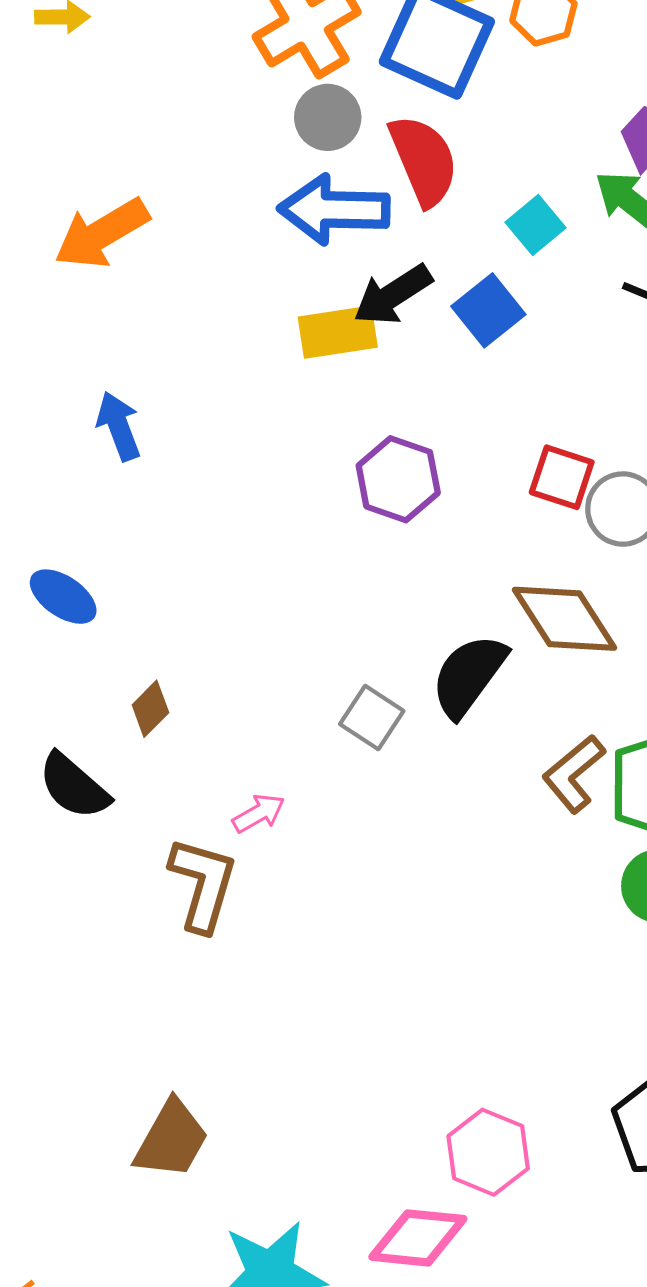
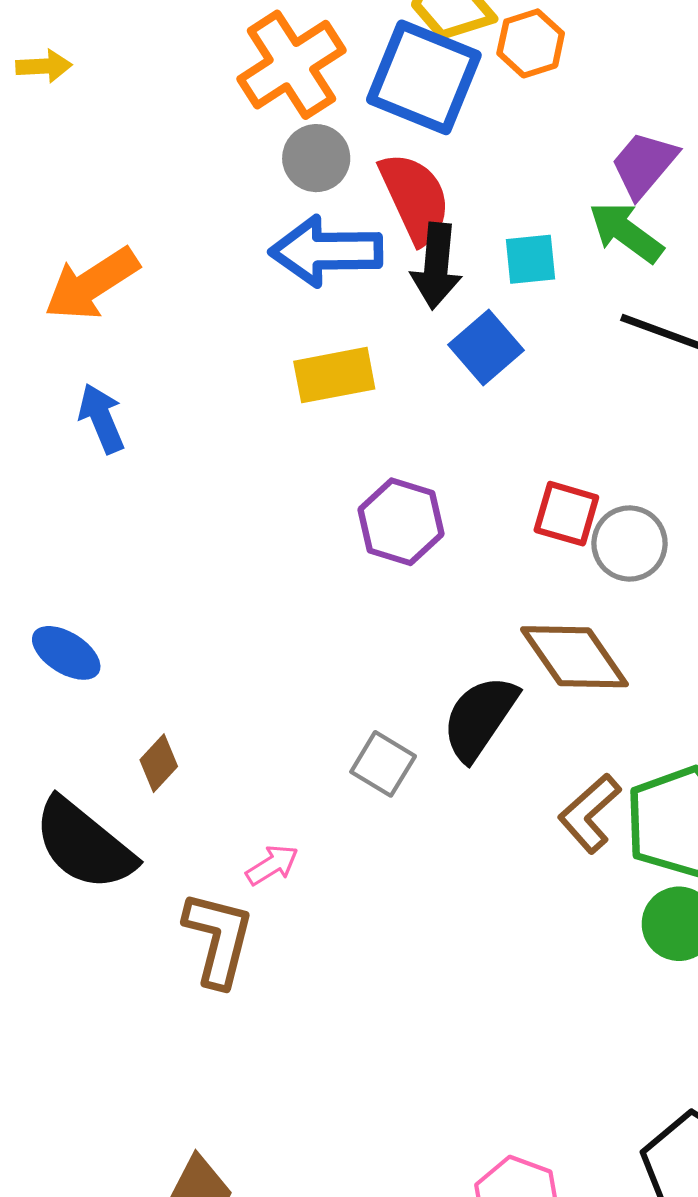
cyan square: (536, 225) -> (531, 259), turned 36
black arrow: (393, 295) -> (436, 266), moved, turned -50
blue arrow: (119, 426) -> (101, 418), moved
black semicircle: (74, 786) -> (84, 844), size x1.4

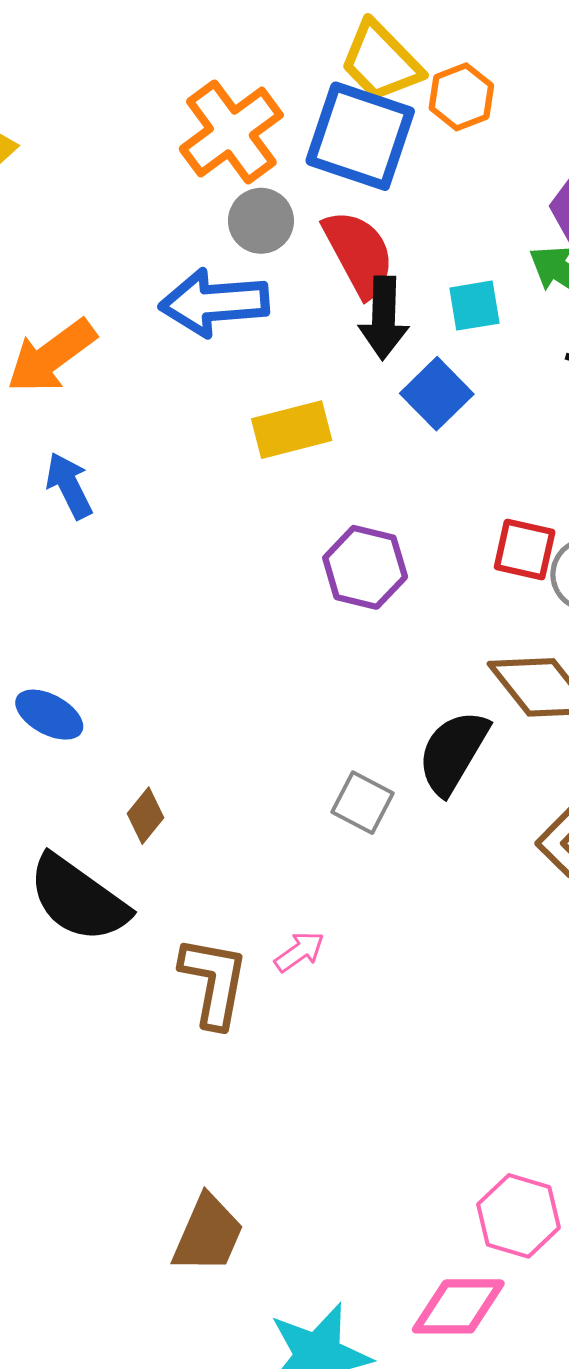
blue arrow: (326, 251) -> (214, 303), moved
pink arrow: (272, 865) -> (299, 952), moved

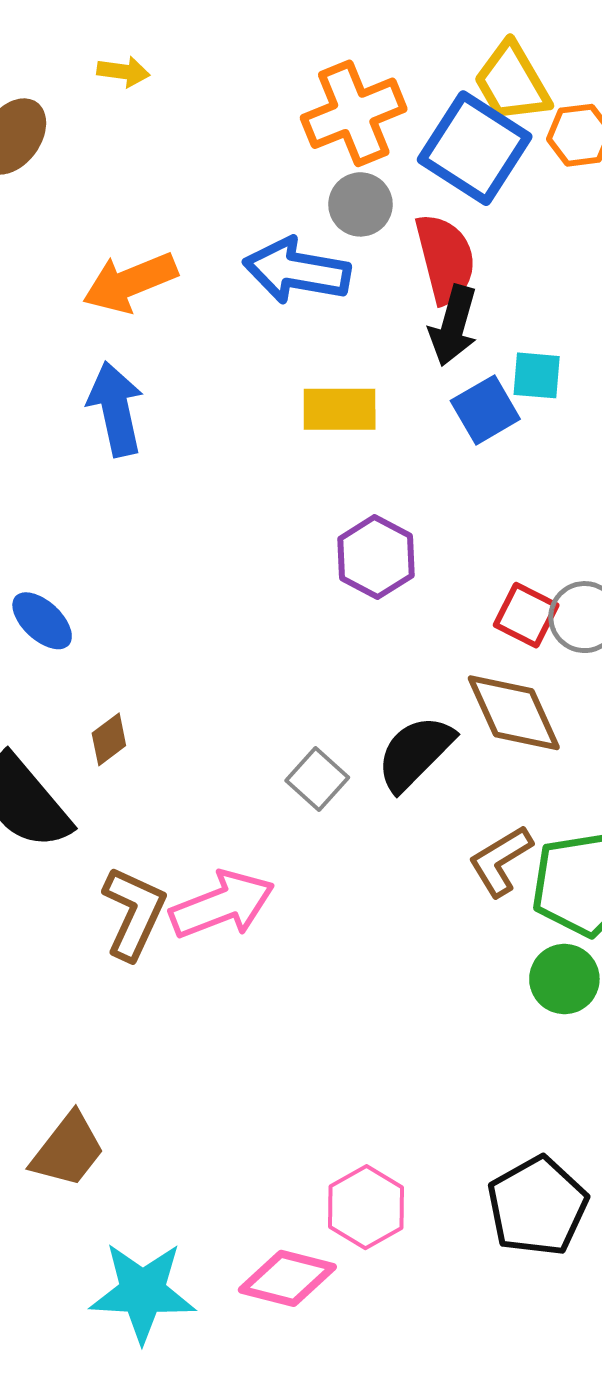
cyan square: (474, 306) -> (537, 375), moved
blue arrow: (69, 486) -> (116, 409), size x1.4
red square: (525, 549) -> (526, 615), moved
pink arrow: (299, 952) -> (222, 905), size x2.0

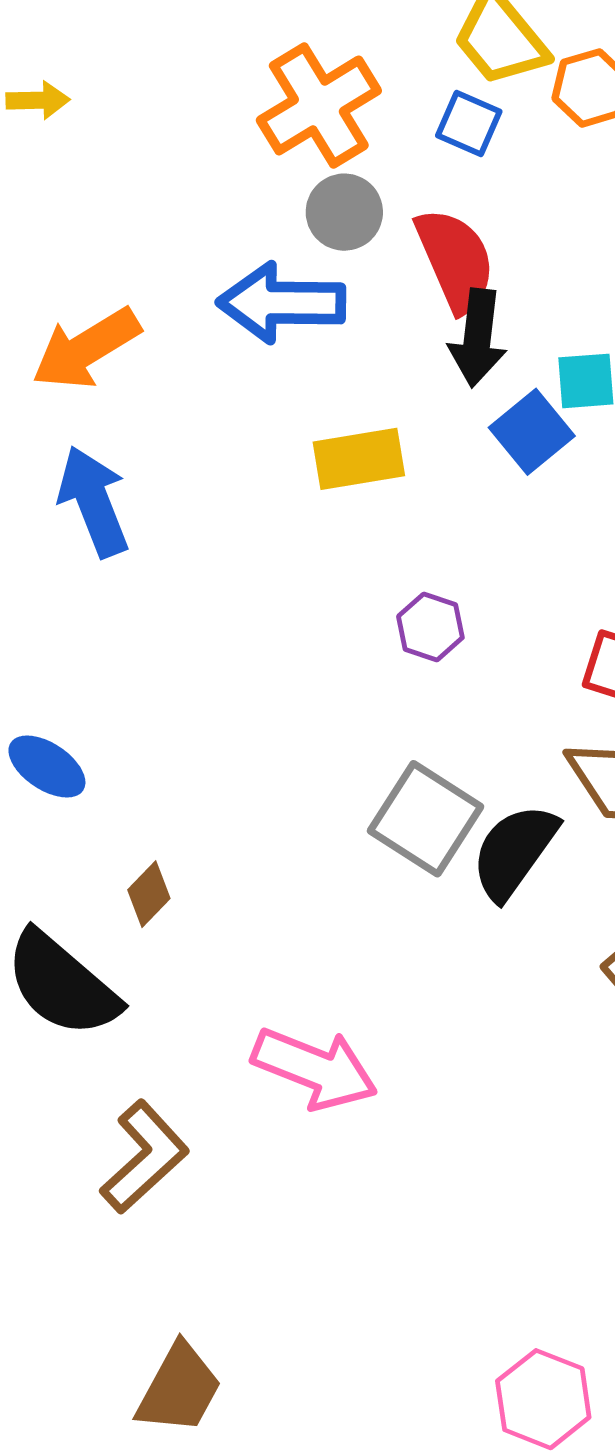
blue square: (475, 148) -> (469, 123), size x0.5
purple hexagon: (376, 557) -> (430, 627), size x0.7
gray square: (317, 779) -> (425, 819), moved, size x1.5
pink arrow: (222, 905) -> (315, 1068), turned 52
brown L-shape: (134, 913) -> (144, 1157), moved, turned 32

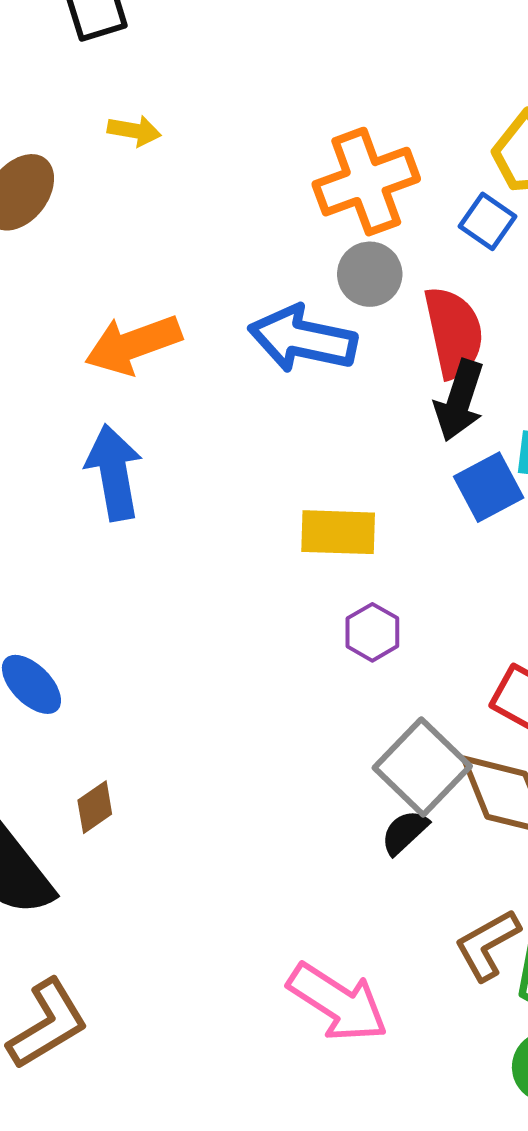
yellow rectangle: (359, 459) -> (338, 532), moved
gray square: (425, 819) -> (422, 767), moved
black semicircle: (514, 852) -> (405, 832), size x0.6
pink arrow: (315, 1068) -> (338, 1002), moved

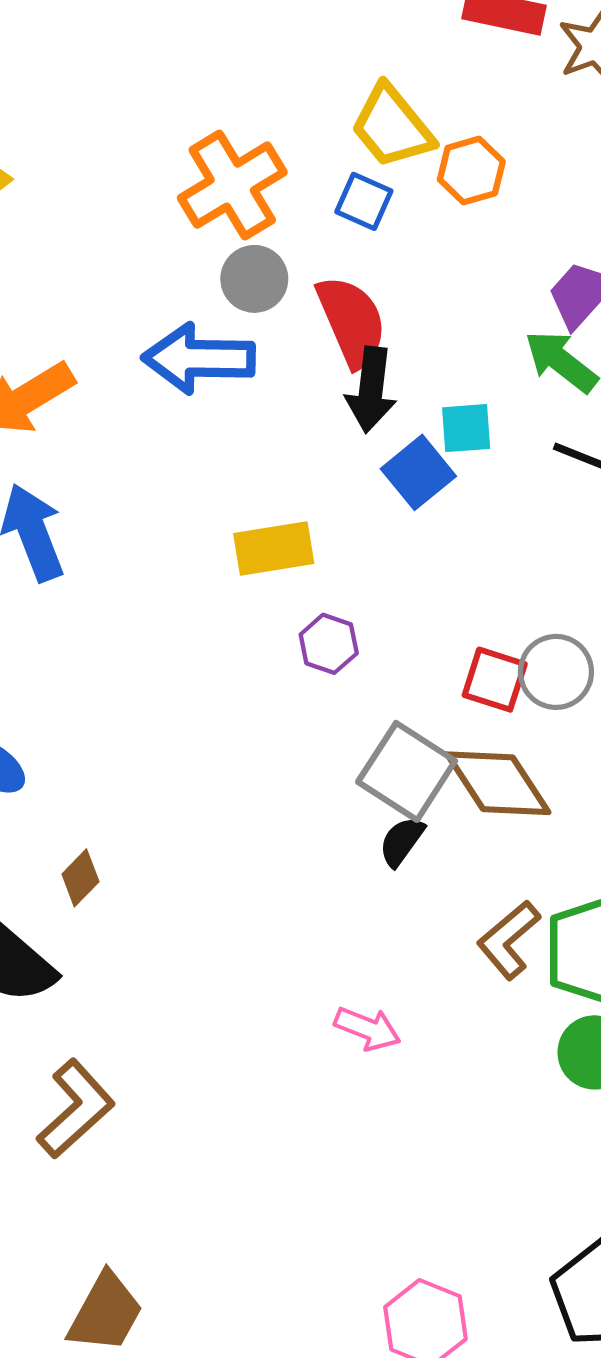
pink arrow: (338, 1002) -> (367, 1029), size x0.6

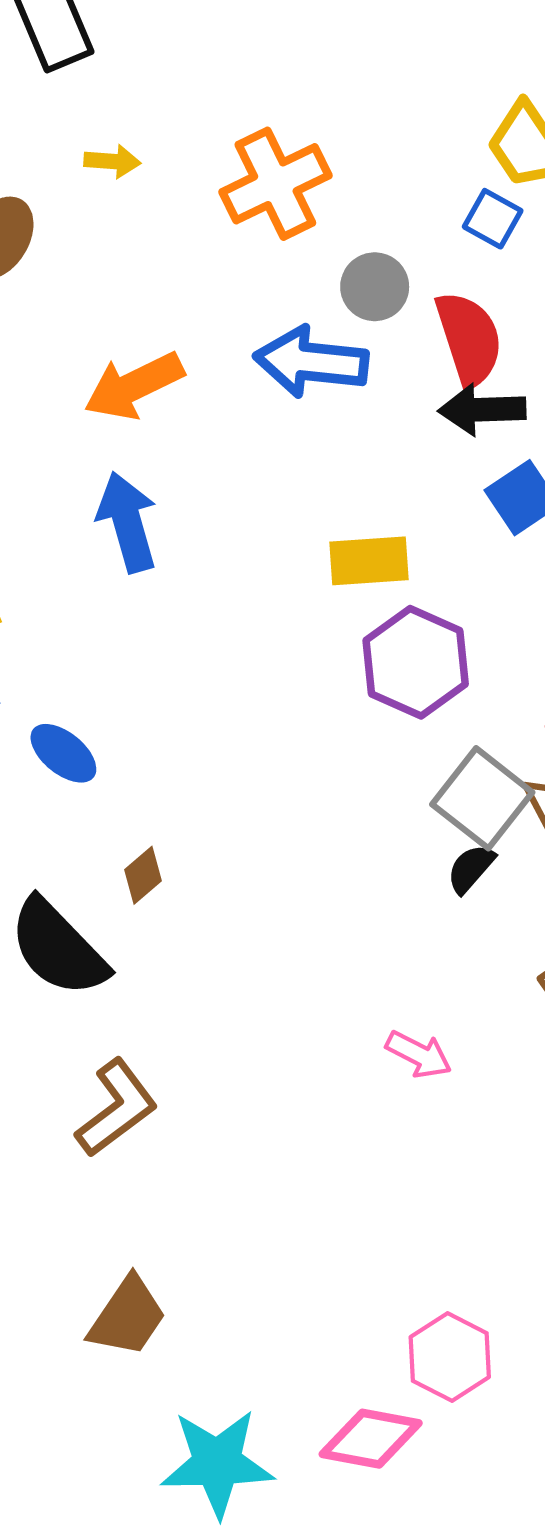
orange cross: (232, 185) -> (275, 184), moved
black arrow: (371, 390) -> (482, 410), turned 76
purple hexagon: (329, 644) -> (416, 662), size x1.8

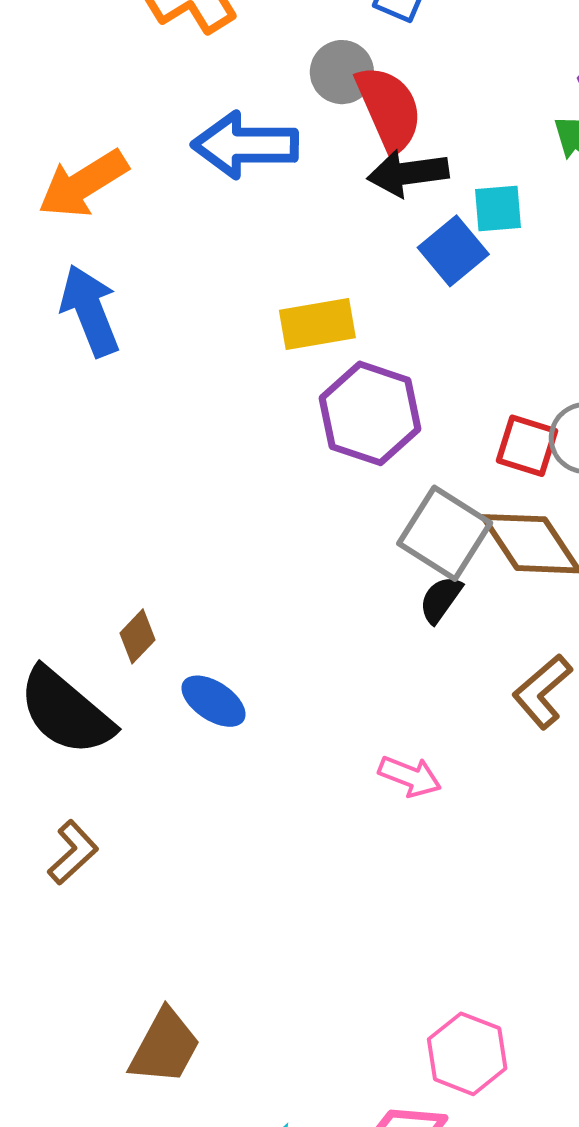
gray circle: (375, 287) -> (342, 72), moved
blue ellipse: (63, 753) -> (214, 701), moved
brown L-shape: (117, 1108) -> (73, 852), moved, size x0.7

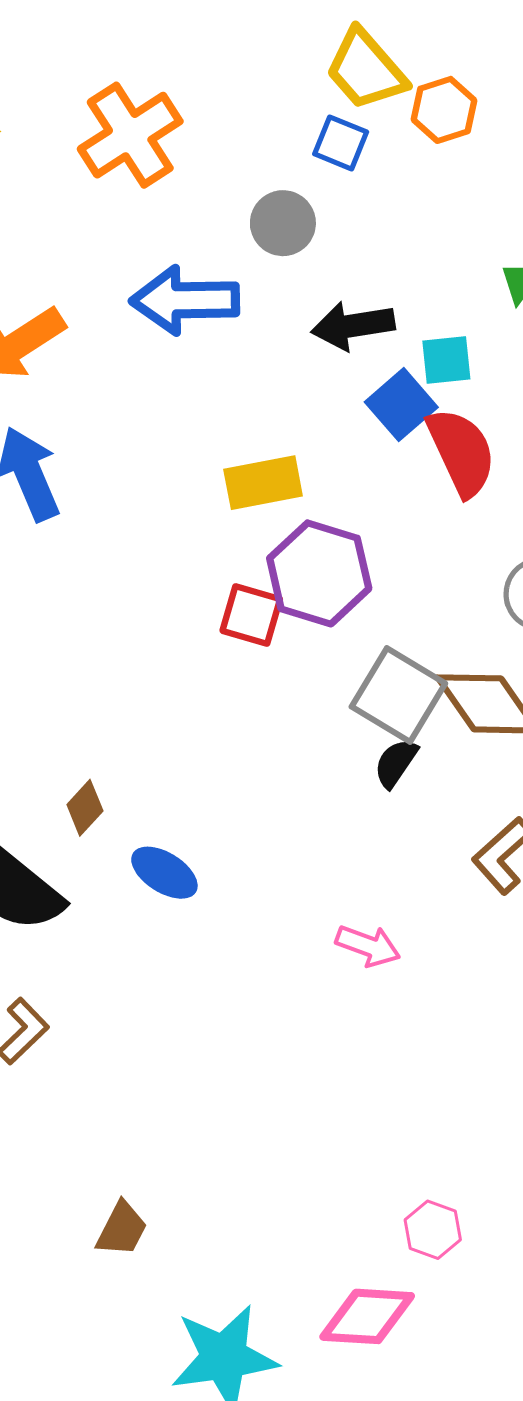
red semicircle: (389, 109) -> (461, 452), moved
red square: (527, 446) -> (251, 615), moved
brown trapezoid: (165, 1047) -> (122, 1229), size x0.7
pink hexagon: (467, 1054) -> (433, 1230), size x0.7

